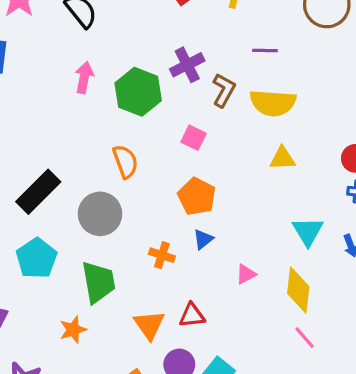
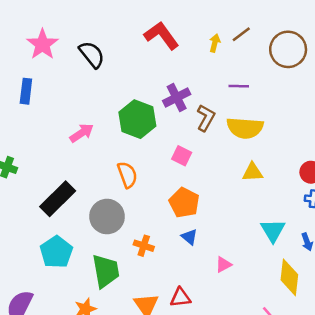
pink arrow: (84, 77) -> (82, 133), moved, turned 45
blue triangle: (203, 239) -> (189, 237), turned -42
orange cross: (162, 255) -> (144, 246), moved
yellow diamond: (298, 290) -> (289, 277), moved

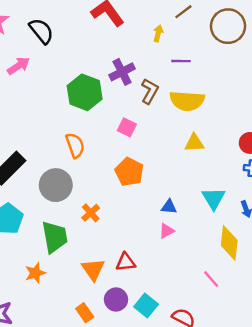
yellow arrow: (215, 43) -> (158, 33), moved
pink arrow: (82, 133) -> (18, 66), moved
blue triangle: (189, 237) -> (169, 207), moved, turned -35
orange cross: (144, 246) -> (91, 213), turned 30

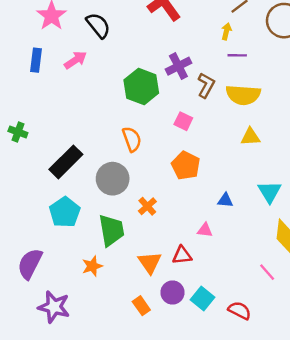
yellow arrow: (158, 33) -> (226, 31), moved
pink triangle: (167, 231) -> (205, 230), moved, turned 35

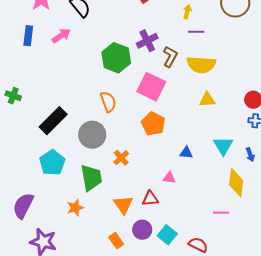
pink square: (183, 121) -> (151, 87), size x1.8
pink line: (267, 272) -> (221, 213), turned -49

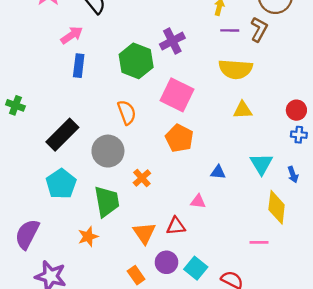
blue rectangle: (28, 36) -> (79, 66), moved
brown L-shape: (170, 57) -> (259, 29), moved

